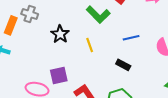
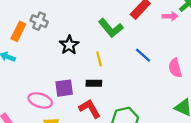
blue line: (131, 38) -> (143, 55), turned 49
black rectangle: (123, 65) -> (94, 83), moved, turned -32

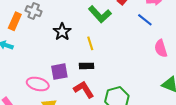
blue line: (143, 55) -> (145, 20), moved

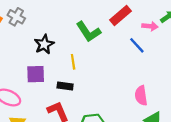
pink semicircle: (161, 48) -> (141, 96), moved
purple square: (59, 72) -> (36, 74), moved

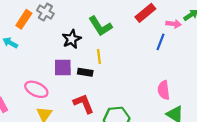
green L-shape: (88, 32) -> (100, 26), moved
blue line: (137, 45) -> (161, 42), turned 63
black rectangle: (65, 86) -> (85, 72), moved

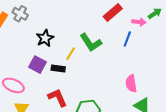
green L-shape: (100, 26) -> (91, 43), moved
yellow line: (99, 56) -> (71, 54), turned 40
purple square: (63, 67) -> (37, 65), turned 30

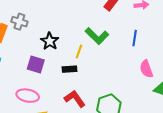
blue line: (127, 39) -> (135, 38), moved
purple square: (37, 65) -> (36, 65), moved

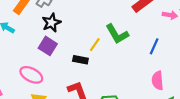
black star: (50, 41) -> (51, 23), moved

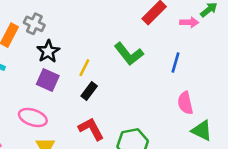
yellow line: (95, 45) -> (84, 68), moved
black rectangle: (80, 60) -> (89, 91), turned -56

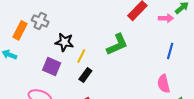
black star: (48, 51) -> (64, 42), moved, turned -30
green L-shape: (129, 54) -> (117, 44), turned -75
blue line: (176, 62) -> (170, 51), moved

